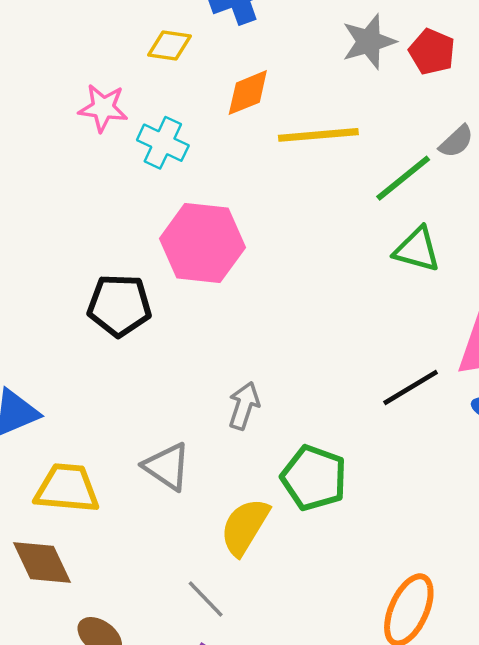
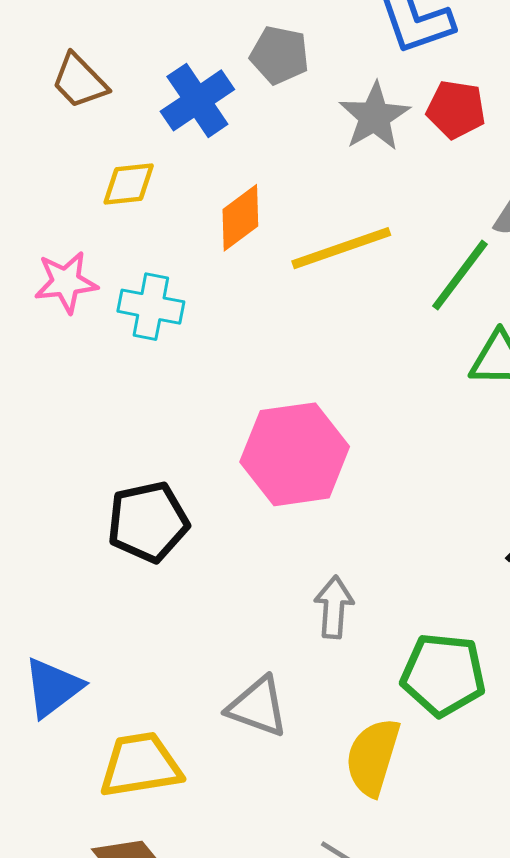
pink hexagon: (202, 243) -> (295, 454), moved

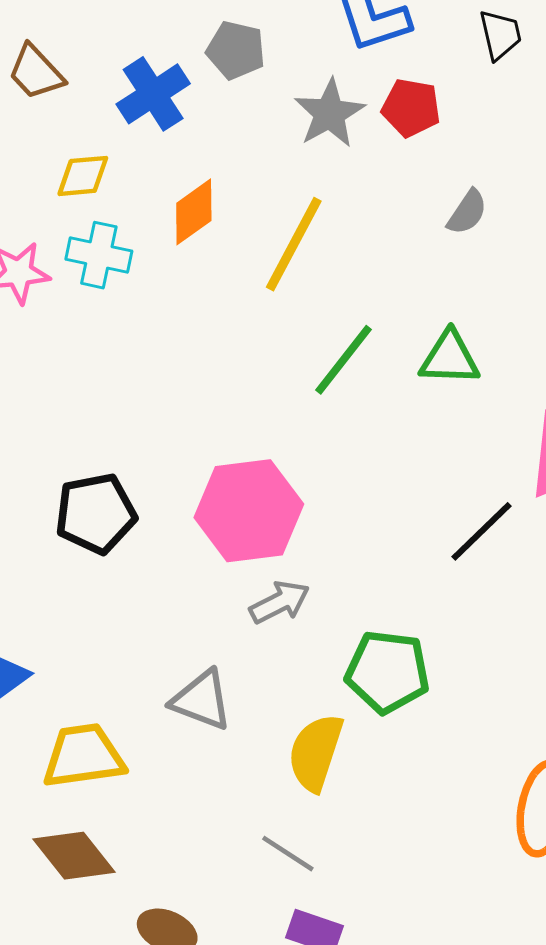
yellow line: (341, 248) -> (294, 244), turned -44
green line: (460, 275) -> (343, 360), moved
cyan cross: (151, 307) -> (99, 255), moved
pink hexagon: (295, 454) -> (249, 511), moved
gray arrow: (334, 607) -> (280, 602), turned 58

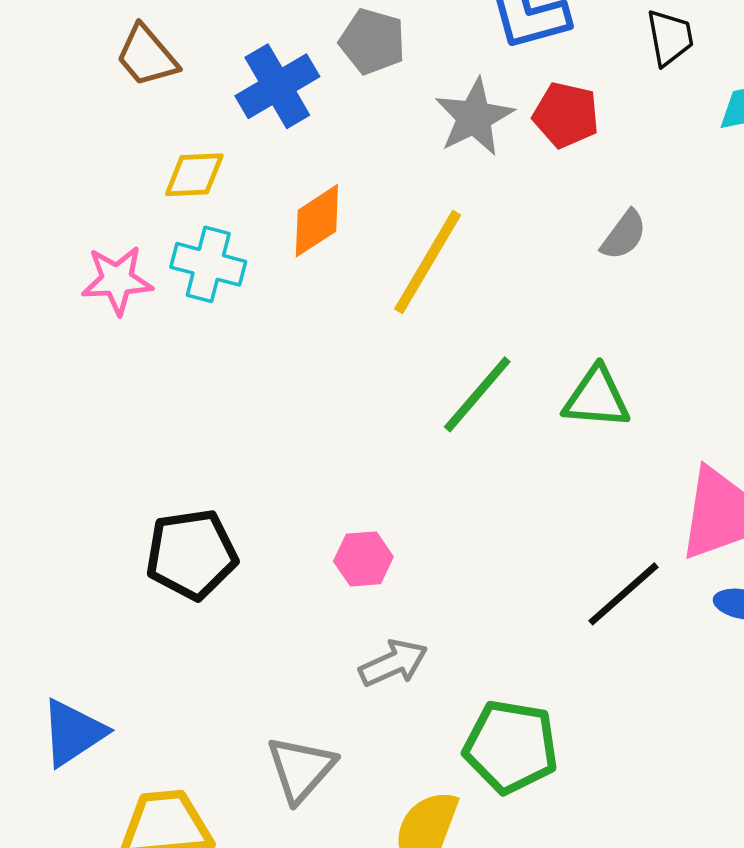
pink hexagon: (249, 511) -> (363, 559), size x0.5
gray triangle: (202, 700) -> (301, 769), turned 48

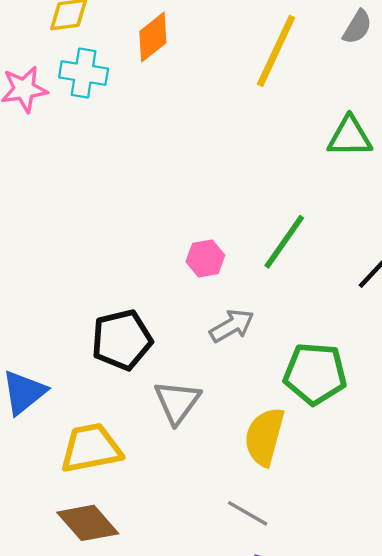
yellow line: (428, 262) -> (276, 51), moved
green line: (477, 394) -> (284, 242), moved
black pentagon: (191, 554) -> (122, 340), moved

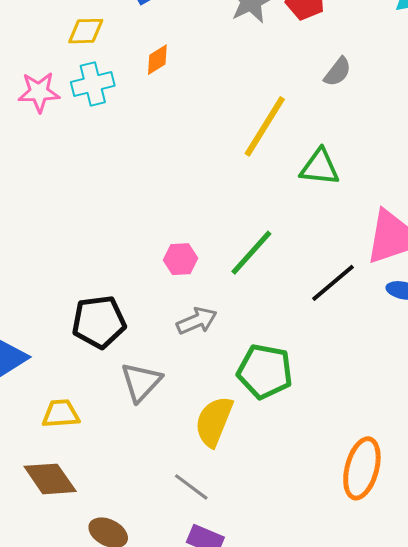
orange diamond: (153, 37) -> (157, 60), size x0.7
yellow line: (276, 51) -> (265, 126), moved
cyan cross: (84, 73) -> (93, 84), turned -30
yellow trapezoid: (91, 448) -> (61, 414), size x0.7

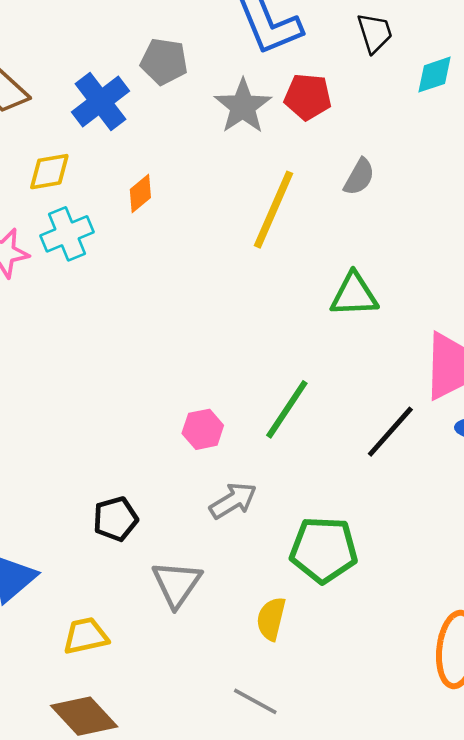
yellow line: (265, 126) -> (274, 210), moved
black pentagon: (99, 322) -> (115, 519), size x0.7
yellow semicircle: (214, 421) -> (271, 619), size x0.7

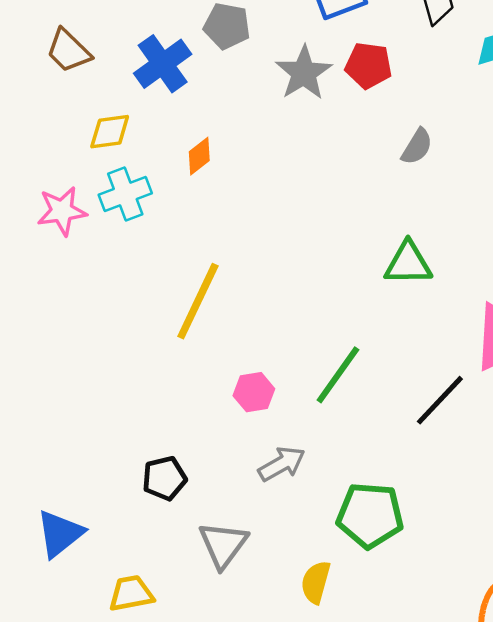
yellow line: (274, 210) -> (198, 301), moved

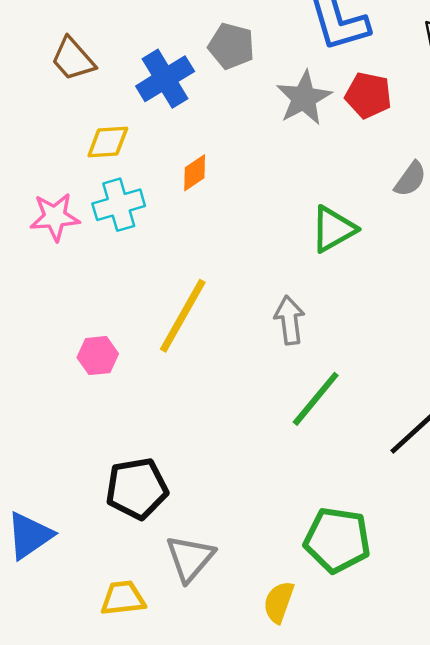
green triangle: (408, 263) -> (333, 229), moved, turned -33
pink hexagon: (254, 392) -> (98, 356), moved
gray arrow: (282, 464) -> (290, 320), moved, turned -72
black pentagon: (164, 478) -> (137, 488), size x1.4
yellow trapezoid: (131, 593) -> (123, 598), moved

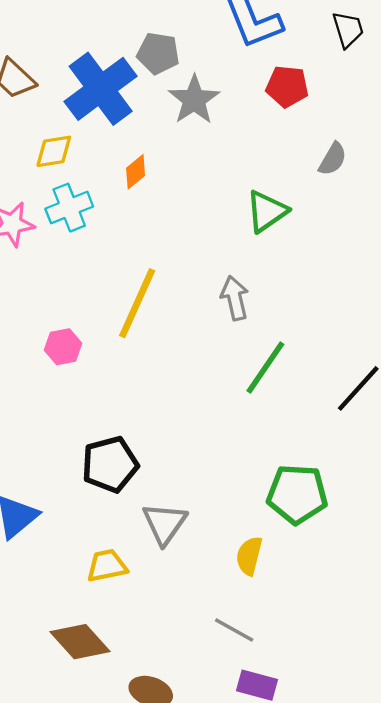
blue cross: (165, 79) -> (101, 89), size x1.4
gray star: (304, 98) -> (194, 100), moved

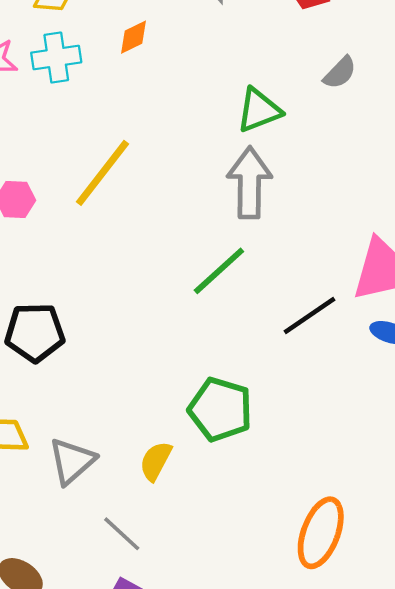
gray arrow: (235, 298) -> (249, 183), moved, size x1.5
gray triangle: (165, 524) -> (72, 461), moved

